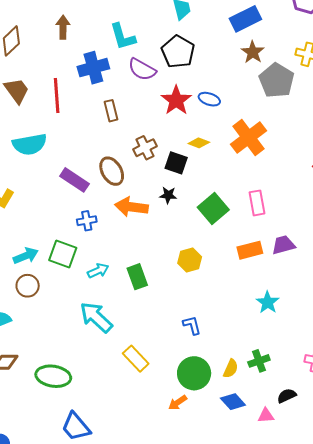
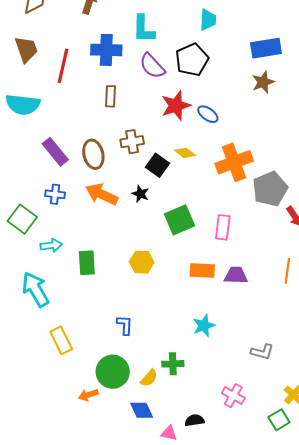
gray pentagon: (276, 80) -> (270, 189), moved
green cross: (259, 361) -> (173, 364), moved

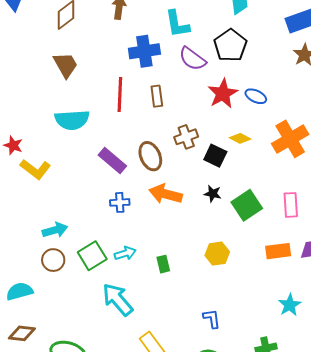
red line: (63, 66) -> (120, 94), moved
black star: (140, 194) -> (213, 194), moved
green square: (22, 219) -> (92, 256), moved, turned 32
green rectangle: (87, 263) -> (163, 264), size x0.7

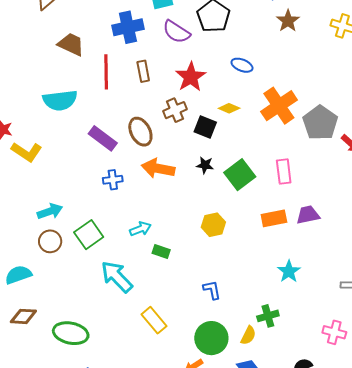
brown trapezoid: (66, 65) -> (71, 44), moved, turned -32
red star: (223, 94) -> (191, 77), moved
cyan arrow: (125, 253) -> (140, 229), moved
green rectangle: (163, 264) -> (161, 251), moved, turned -54

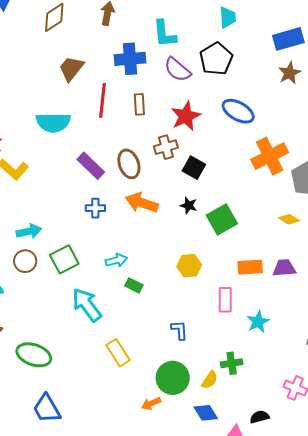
brown trapezoid: (71, 44) -> (71, 68), turned -84
blue ellipse: (242, 65) -> (238, 111), size x1.5
yellow diamond: (229, 108) -> (289, 219), moved
pink rectangle: (284, 171) -> (225, 300), moved

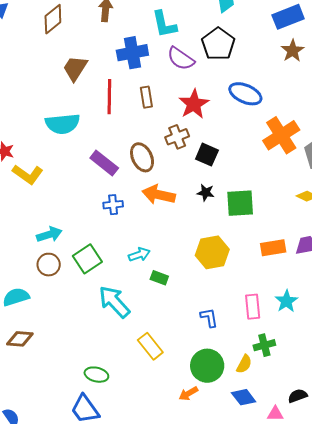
green square: (222, 219) -> (240, 203), turned 32
yellow hexagon: (189, 266) -> (212, 252), size x1.4
pink rectangle: (225, 300) -> (253, 307), moved
green ellipse: (34, 355) -> (96, 375), moved, size x0.7

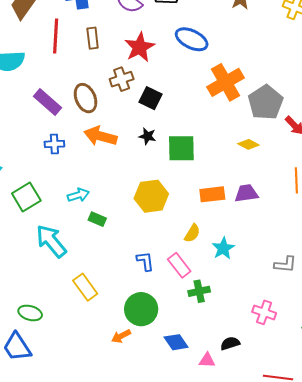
pink rectangle: (253, 307) -> (179, 265), moved, turned -35
yellow semicircle: (244, 364) -> (192, 233), moved

